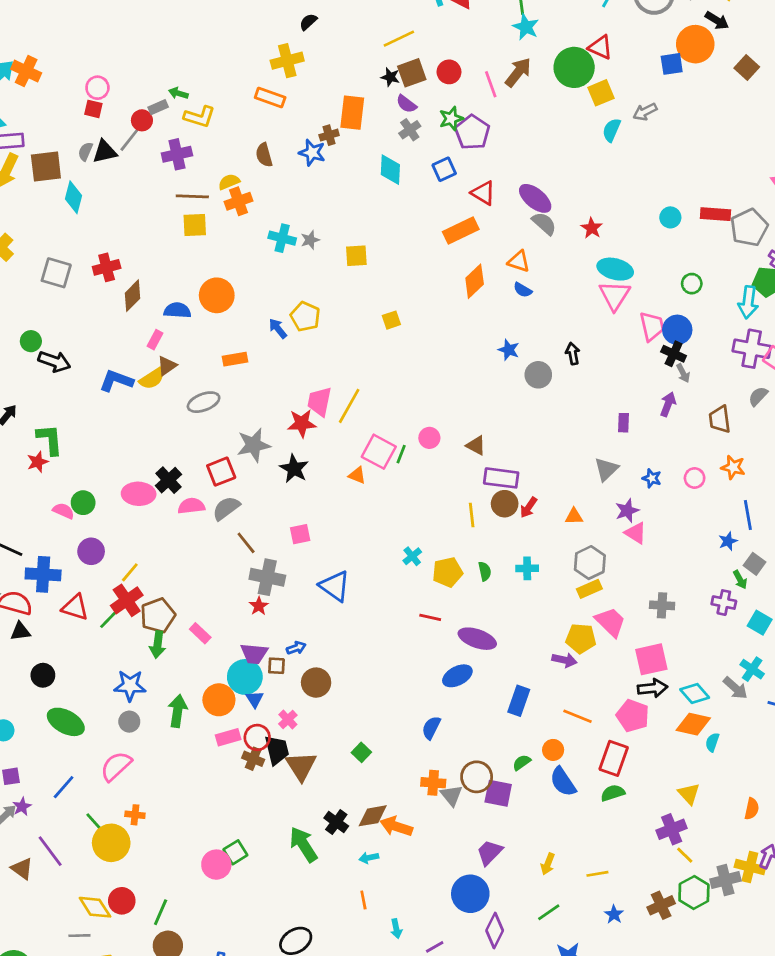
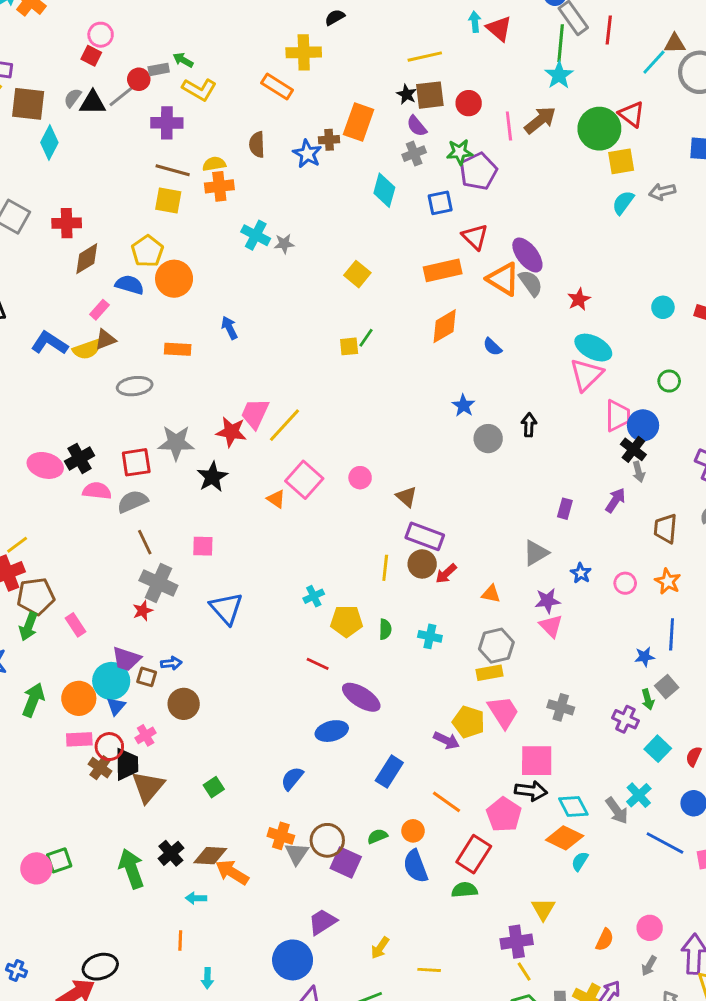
yellow square: (356, 256) -> (357, 274), moved, turned 30
orange triangle: (519, 261) -> (503, 279), moved, size x1.4
yellow pentagon: (305, 317) -> (147, 251), moved
green line: (401, 454) -> (366, 338), moved

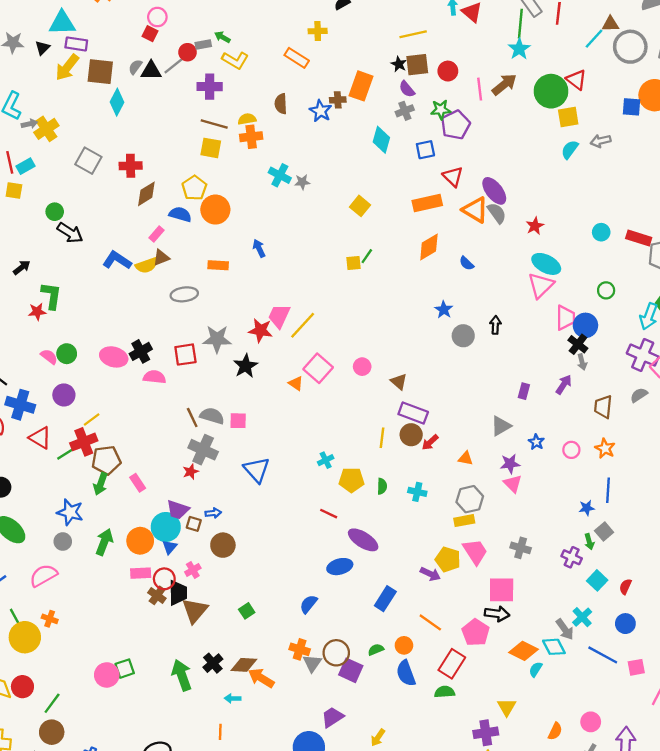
yellow cross: (304, 52) -> (318, 31), size x0.7
gray semicircle: (133, 502) -> (212, 416), moved, turned 40
cyan diamond: (573, 807) -> (554, 647), moved

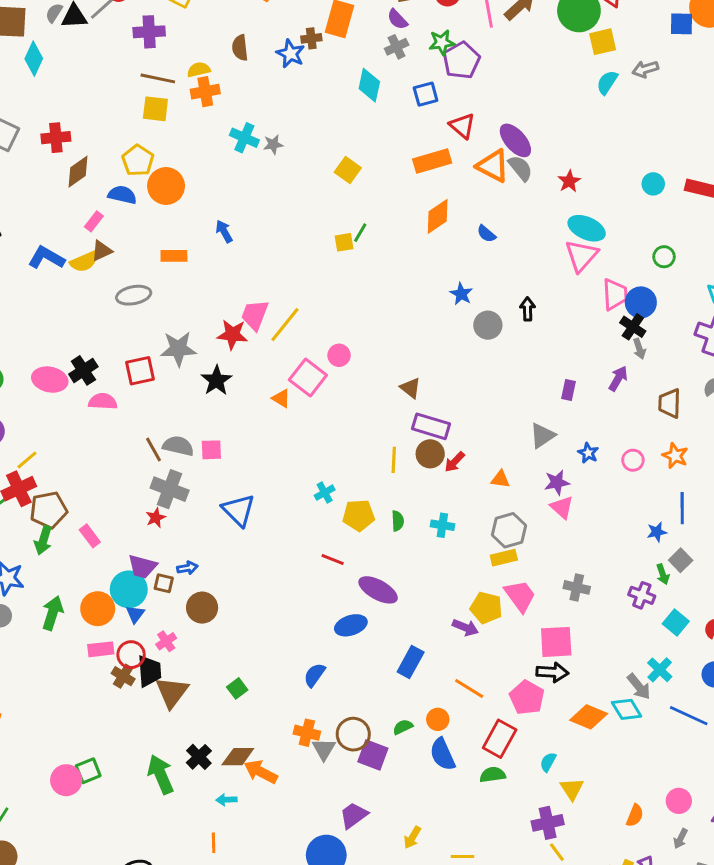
pink circle: (362, 367) -> (339, 355), moved
cyan semicircle: (536, 669) -> (548, 762), moved

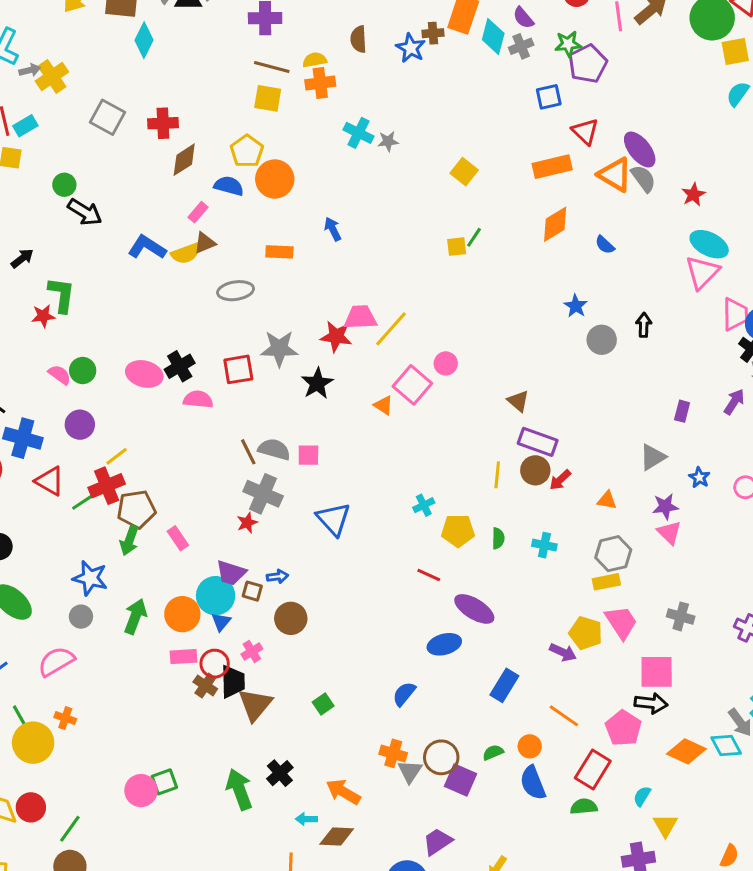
cyan diamond: (369, 85) -> (493, 36), moved
pink trapezoid: (255, 315) -> (360, 317), turned 64
brown diamond: (238, 757) -> (337, 837), moved

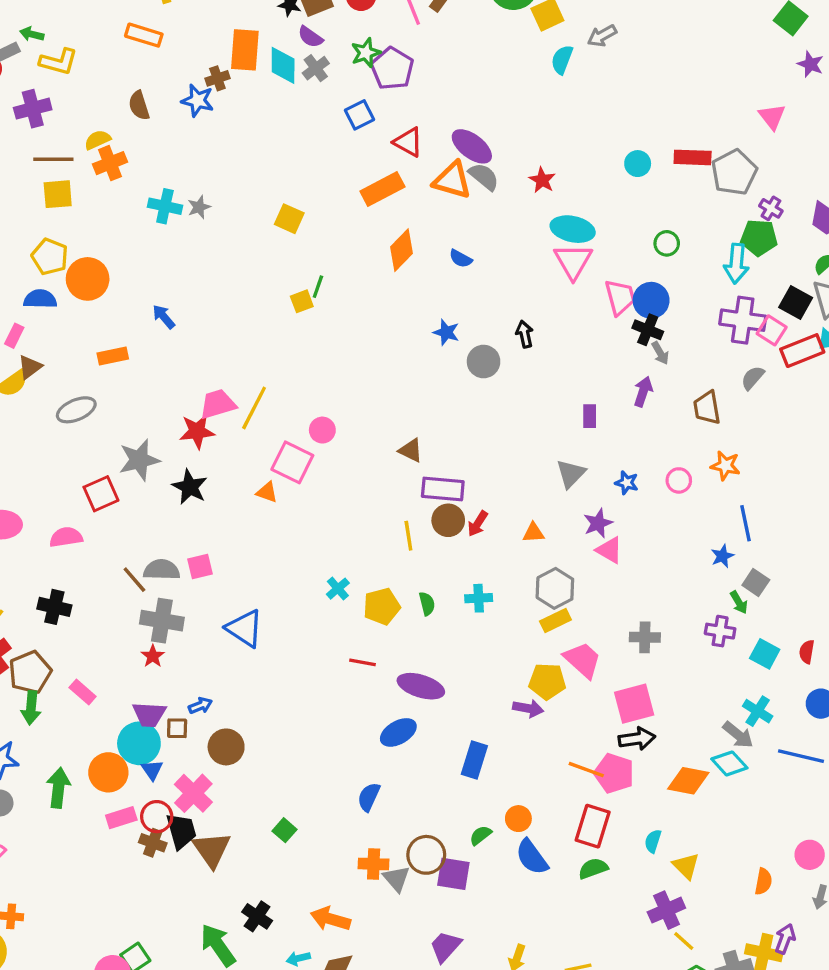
black cross: (180, 366) -> (54, 607), moved, turned -32
pink cross: (252, 651) -> (193, 793), size x1.6
orange line: (564, 716) -> (586, 770), moved

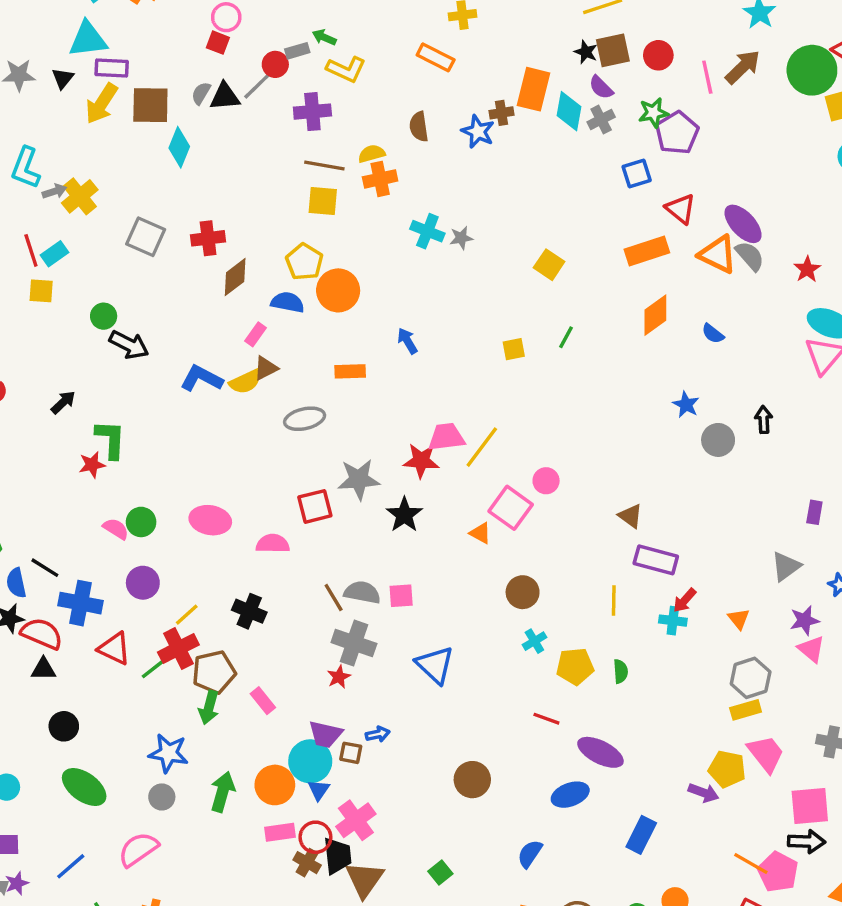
yellow square: (302, 301) -> (514, 349), moved
brown circle: (448, 520) -> (523, 592), moved
orange triangle: (533, 533) -> (739, 619), turned 45
cyan cross: (479, 598) -> (673, 621), moved
brown circle: (226, 747) -> (472, 780), moved

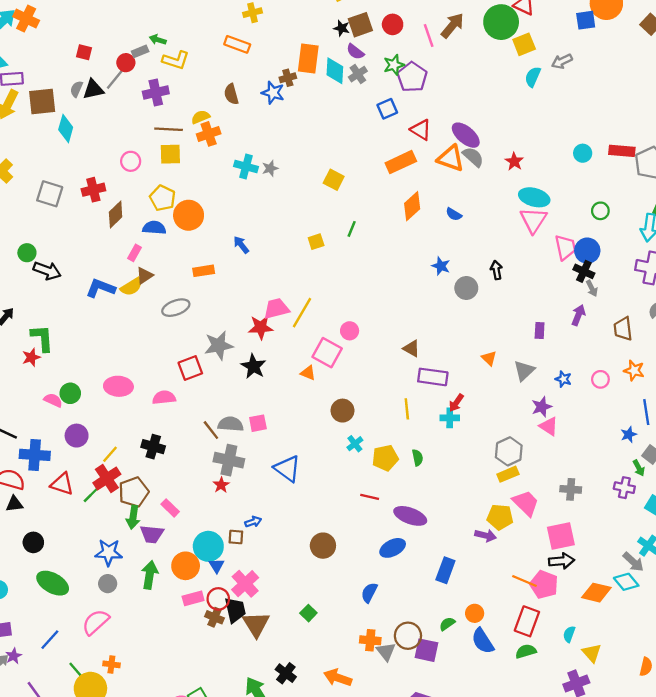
pink circle: (226, 17) -> (131, 161), moved
orange triangle: (739, 619) -> (489, 358), moved
purple trapezoid: (325, 734) -> (152, 534), moved

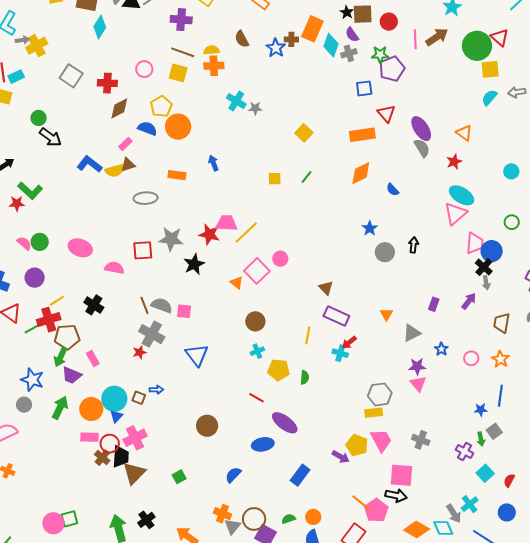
brown semicircle: (231, 94) -> (242, 39), turned -30
orange triangle: (451, 158) -> (464, 133), moved, size x0.7
green L-shape: (42, 338) -> (30, 191), turned 120

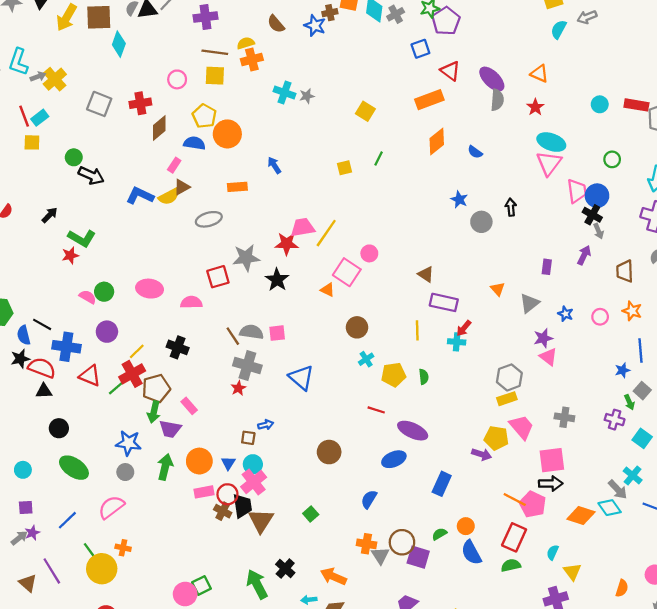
gray semicircle: (422, 148) -> (497, 100), turned 48
cyan circle: (114, 399) -> (253, 464), moved, size x0.7

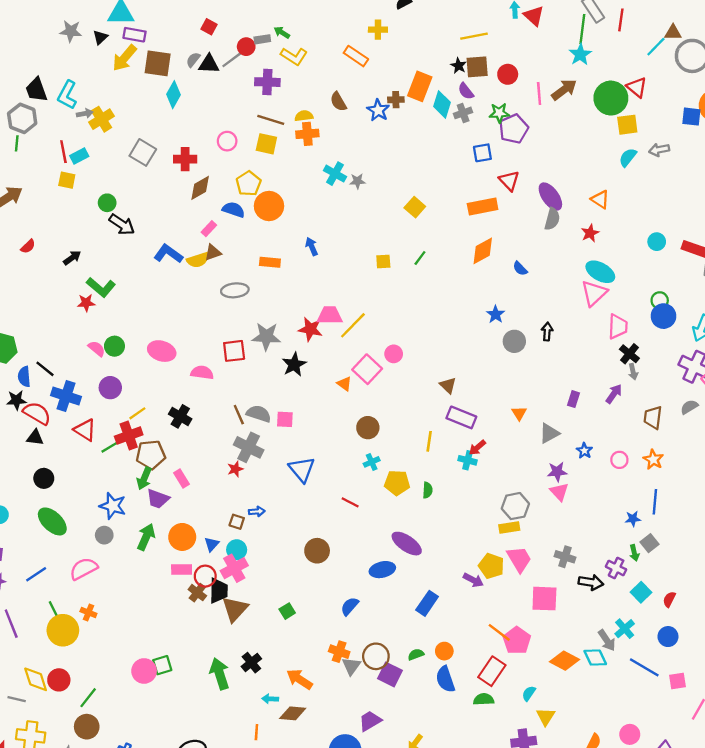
blue circle: (597, 196) -> (663, 316), moved
red line: (376, 410) -> (350, 502), moved
black arrow: (551, 484) -> (591, 582), moved

